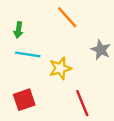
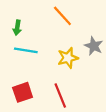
yellow star: (60, 68) -> (68, 58), moved
red line: (82, 103) -> (60, 96), moved

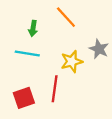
green arrow: (17, 28) -> (33, 28), moved
red line: (60, 96) -> (55, 89), moved, turned 30

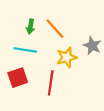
orange line: (66, 17) -> (55, 29), moved
red square: (24, 98) -> (18, 78), moved

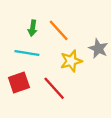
red line: (51, 83) -> (54, 88), turned -50

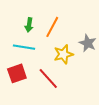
orange line: (59, 30) -> (52, 27), turned 70

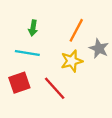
orange line: (52, 27) -> (76, 30), moved

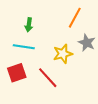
orange line: (76, 30) -> (75, 18), moved

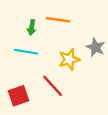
orange line: (75, 18) -> (58, 20), moved, turned 70
red square: (17, 73) -> (18, 96), moved

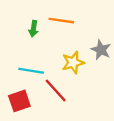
cyan line: (26, 52) -> (31, 71), moved

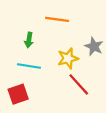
green arrow: (33, 29) -> (29, 40), moved
red line: (56, 90) -> (79, 84), moved

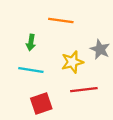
red line: (79, 84) -> (84, 90), turned -55
red square: (18, 94) -> (41, 103), moved

